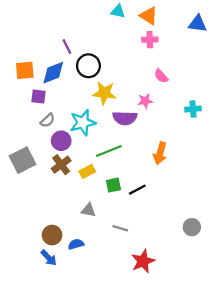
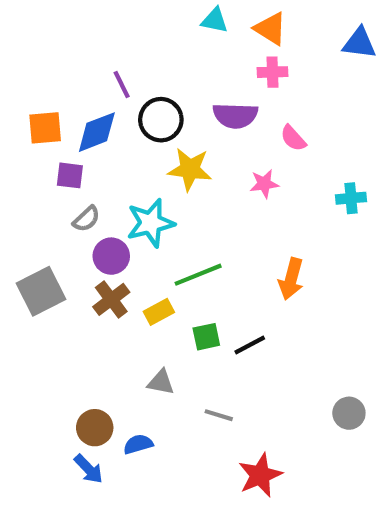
purple semicircle: (125, 118) -> (235, 116), moved

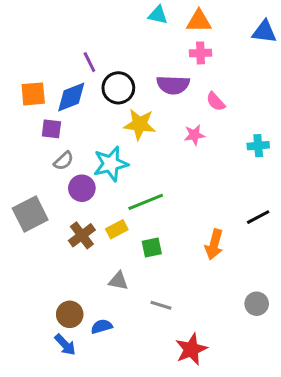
orange triangle: (270, 29) -> (199, 21), turned -32
orange arrow: (291, 279) -> (214, 244), moved
brown cross: (111, 299) -> (82, 235), moved
black line: (250, 345) -> (258, 217), moved

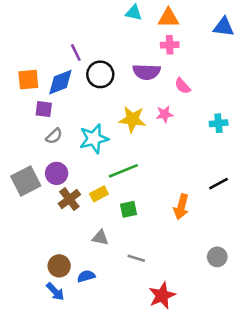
yellow star: (140, 124) -> (132, 119), moved
purple circle: (82, 188) -> (57, 173), moved

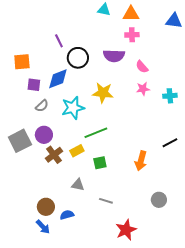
blue diamond: (60, 82) -> (58, 79), moved
pink star: (165, 114) -> (143, 89), moved
gray circle: (217, 257) -> (159, 200), moved

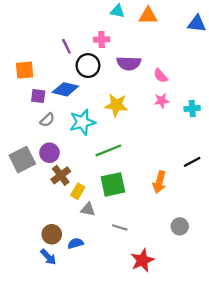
pink cross: (132, 35) -> (102, 39), moved
blue diamond: (58, 79) -> (65, 89), turned 35
yellow rectangle: (77, 151) -> (78, 191), moved, turned -32
green square: (100, 163) -> (113, 184), size x1.6

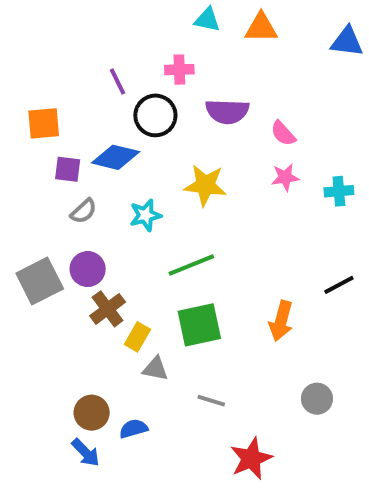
cyan star: (82, 122) -> (145, 215), size x0.7

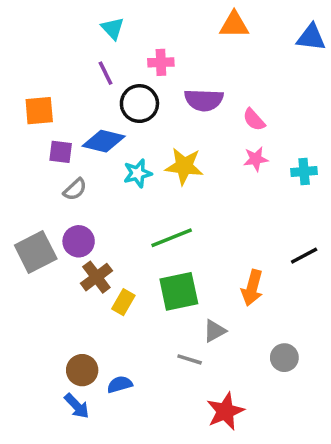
cyan triangle: (207, 20) -> (113, 28), moved, turned 35
cyan star: (145, 215) -> (138, 173), moved
gray triangle: (155, 369) -> (215, 331), moved, turned -40

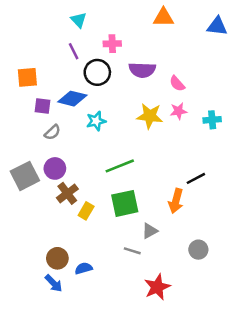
yellow star: (184, 166) -> (150, 116), moved
black line: (304, 256) -> (196, 178), moved

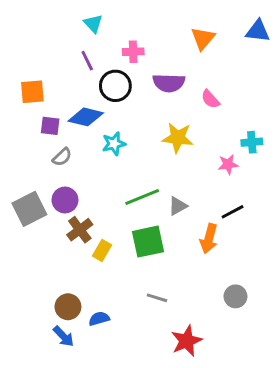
orange triangle: (163, 17) -> (203, 38), moved, turned -50
pink star: (178, 111) -> (228, 164), moved
gray triangle: (150, 231) -> (178, 206), moved

